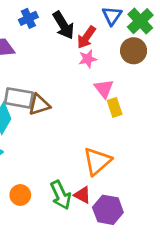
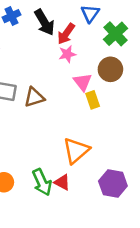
green cross: (140, 21) -> (116, 34), moved
brown circle: (134, 51) -> (110, 69), moved
brown triangle: (39, 105) -> (34, 97), moved
purple hexagon: (108, 210) -> (113, 184), moved

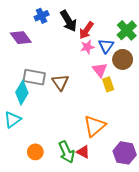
blue triangle: (90, 14) -> (106, 46), moved
brown triangle: (34, 97) -> (60, 82), turned -48

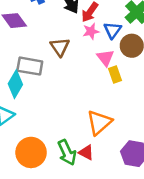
brown triangle: (60, 82) -> (60, 47), moved
orange circle: (35, 152) -> (31, 152), size x1.6

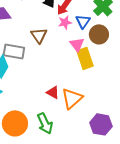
yellow rectangle: (115, 75) -> (85, 58), size x1.5
red triangle: (86, 152) -> (53, 92), moved

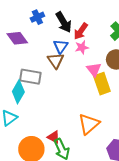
blue triangle: (83, 21) -> (61, 46), moved
red triangle: (53, 92) -> (54, 137), moved

